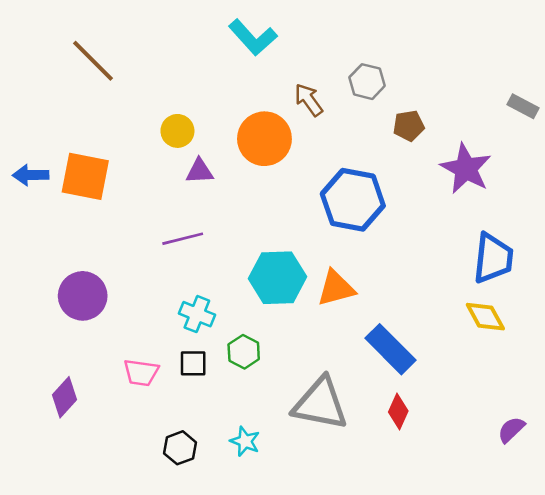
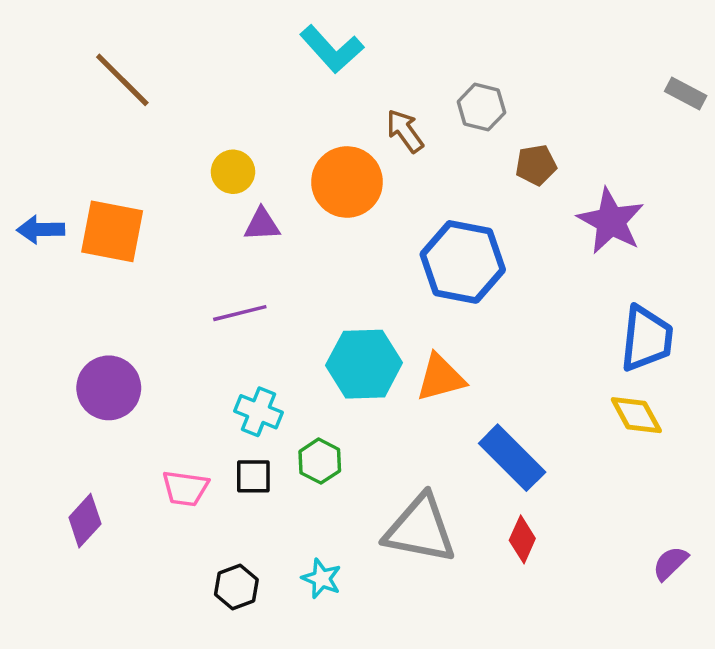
gray rectangle: (523, 106) -> (686, 93), moved

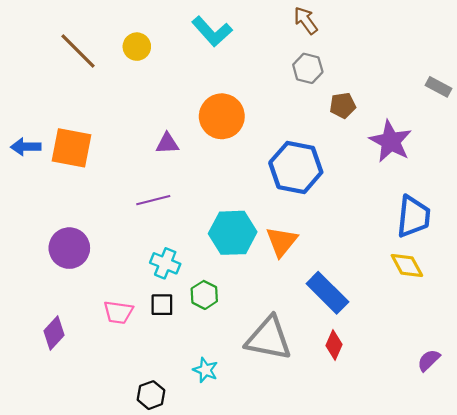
gray rectangle: (686, 93) -> (438, 87), moved
brown arrow: (405, 131) -> (306, 20), moved
yellow circle: (233, 172) -> (137, 47), moved
orange triangle: (441, 378) -> (282, 242), turned -36
black hexagon: (236, 587) -> (151, 395), moved

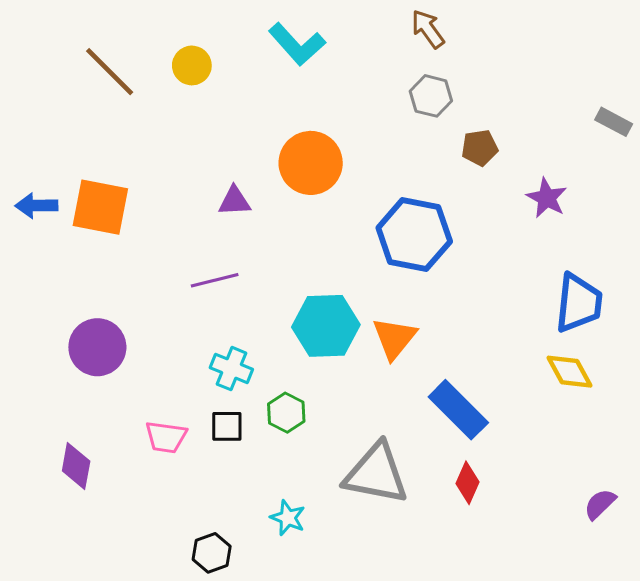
purple star: (391, 141) -> (547, 198), size x0.7
purple diamond: (54, 333) -> (76, 466), turned -32

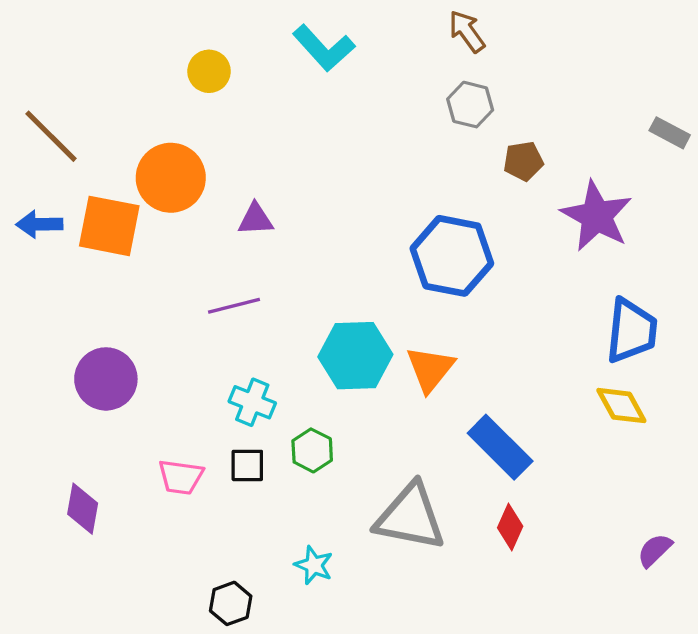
brown line: (110, 72) -> (51, 136), moved
orange circle: (311, 163) -> (171, 178), moved
purple star: (547, 198) -> (597, 216), size x1.6

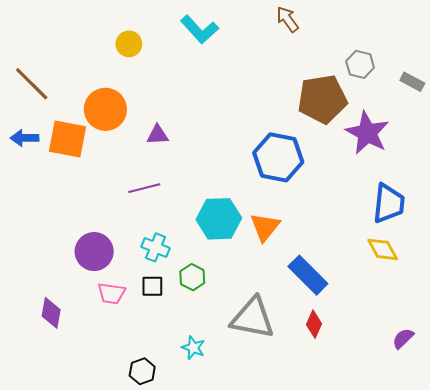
gray hexagon: (470, 105) -> (360, 64), moved
brown pentagon: (523, 161) -> (322, 99), size x2.0
purple circle: (106, 379) -> (94, 252), moved

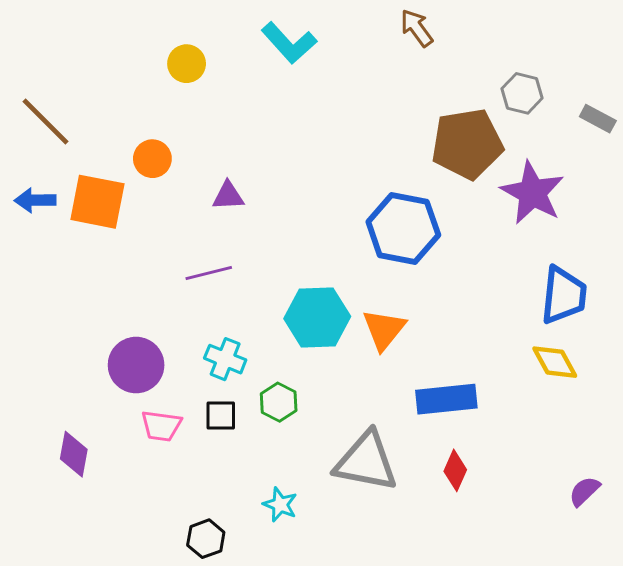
orange circle: (105, 109) -> (152, 159), size x0.6
blue rectangle: (308, 275) -> (446, 399), turned -51

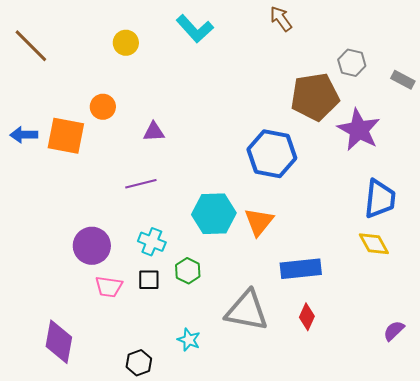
brown line: (46, 122) -> (31, 46), moved
purple diamond: (74, 454) -> (59, 342), moved, size x1.4

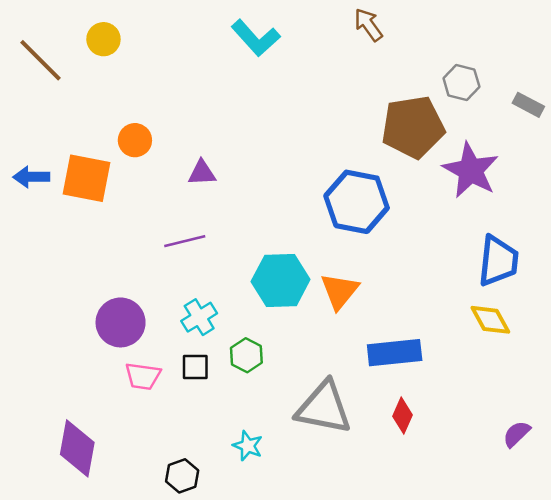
yellow circle: (126, 43) -> (103, 39), moved
cyan cross: (152, 242) -> (199, 317), turned 36

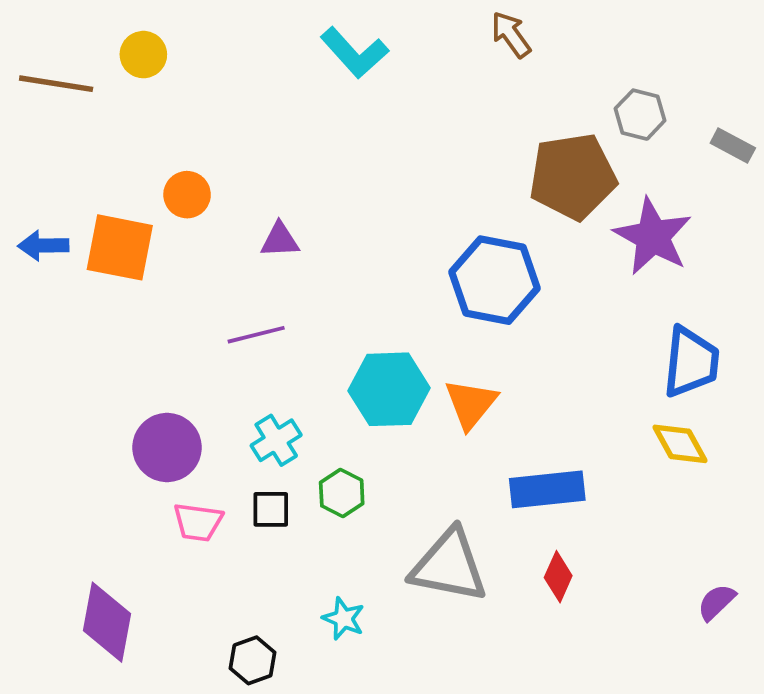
brown line: (41, 60) -> (56, 84), turned -36

